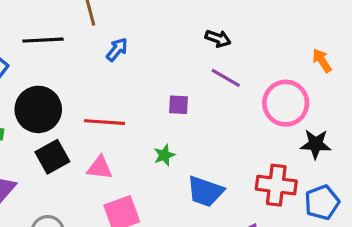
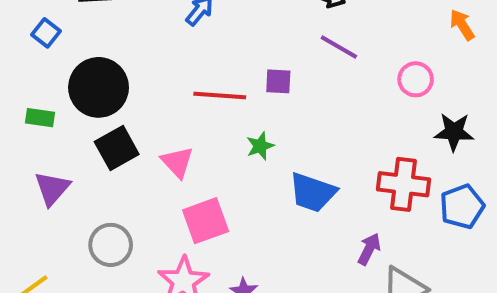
pink circle: (286, 103) -> (416, 79), size x0.6
red line: (104, 122) -> (220, 95), moved
pink triangle: (100, 168) -> (177, 162), turned 40

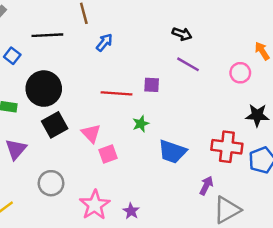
pink circle: (416, 79) -> (240, 73), moved
pink square: (206, 221) -> (108, 154), moved, size x0.7

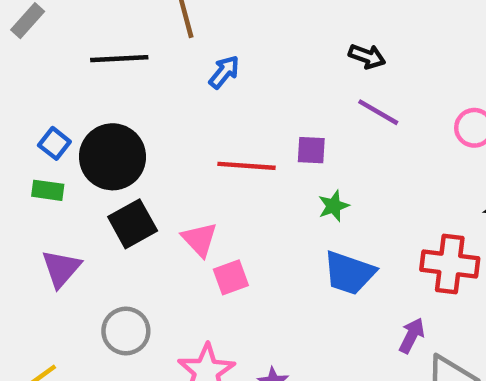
blue square: (12, 56) -> (54, 143), moved
green star: (141, 124) -> (334, 206), moved

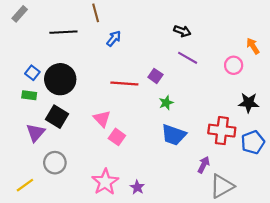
purple square: (311, 150) -> (155, 76), turned 32
black square: (133, 224) -> (57, 117), moved, turned -30
pink square: (231, 277) -> (117, 137), turned -35
gray circle: (126, 331) -> (55, 163), moved

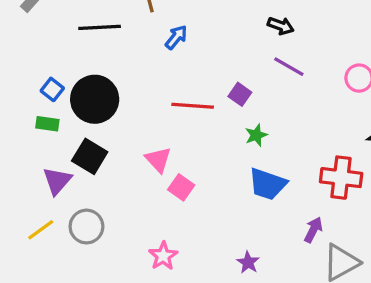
pink star: (105, 182) -> (163, 256), size x0.7
yellow line: (25, 185) -> (41, 230), moved
purple star: (137, 187) -> (248, 262), moved

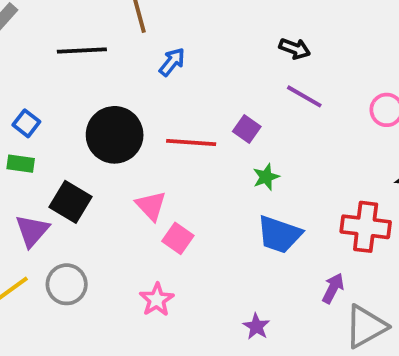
black circle: (95, 99) -> (115, 135), moved
pink star: (163, 256) -> (157, 300), moved

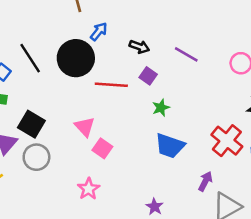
black arrow: (295, 49) -> (139, 47), moved
black line: (82, 50) -> (30, 58), moved, turned 60
black circle: (115, 135) -> (76, 58), moved
red cross: (366, 227) -> (227, 141), turned 32
gray circle: (67, 284) -> (36, 157), moved

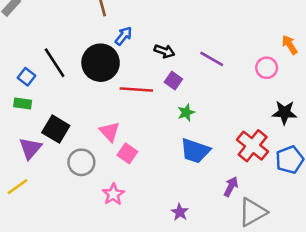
gray circle: (36, 157) -> (81, 162), moved

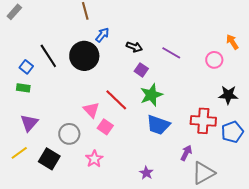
red line: (136, 89) -> (116, 100), moved, turned 40
green star: (186, 112) -> (151, 95), size x1.6
black square: (56, 129) -> (49, 159), moved
red cross: (253, 146) -> (203, 121), turned -35

